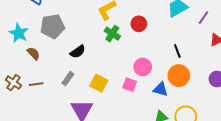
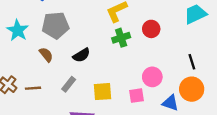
green cross: (112, 34) -> (121, 38), turned 35
brown semicircle: (33, 53) -> (46, 55), moved
yellow square: (99, 83) -> (102, 92), turned -36
pink square: (130, 85) -> (137, 96), turned -32

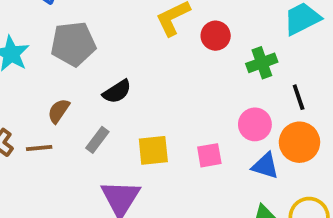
red circle: (151, 29) -> (216, 36), moved
green cross: (121, 38) -> (262, 63), moved
brown semicircle: (46, 55) -> (59, 111), moved, turned -105
pink circle: (152, 77) -> (255, 124), moved

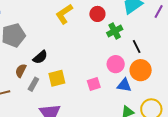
red circle: (216, 36) -> (97, 14), moved
brown semicircle: (59, 111) -> (21, 71), moved
yellow square: (153, 150) -> (57, 78), moved

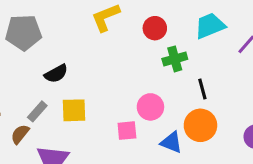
pink circle: (116, 64) -> (150, 107), moved
brown semicircle: (21, 71) -> (20, 134), moved

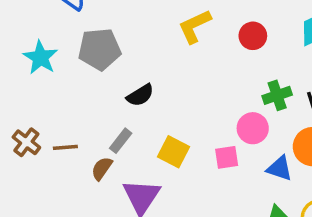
green cross: (175, 59) -> (277, 95), moved
yellow square: (74, 110) -> (174, 152), moved, turned 32

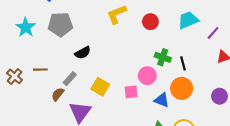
green cross: (277, 95) -> (163, 57), turned 35
brown line: (65, 147) -> (40, 70), moved

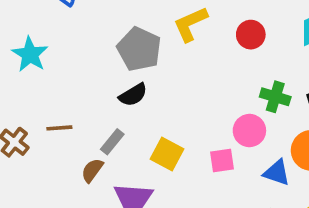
gray pentagon: (60, 24) -> (139, 49), moved, turned 30

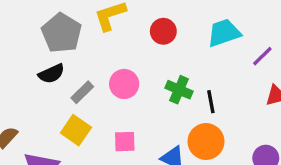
pink circle: (249, 131) -> (124, 84), moved
gray rectangle: (112, 142) -> (82, 92), moved

